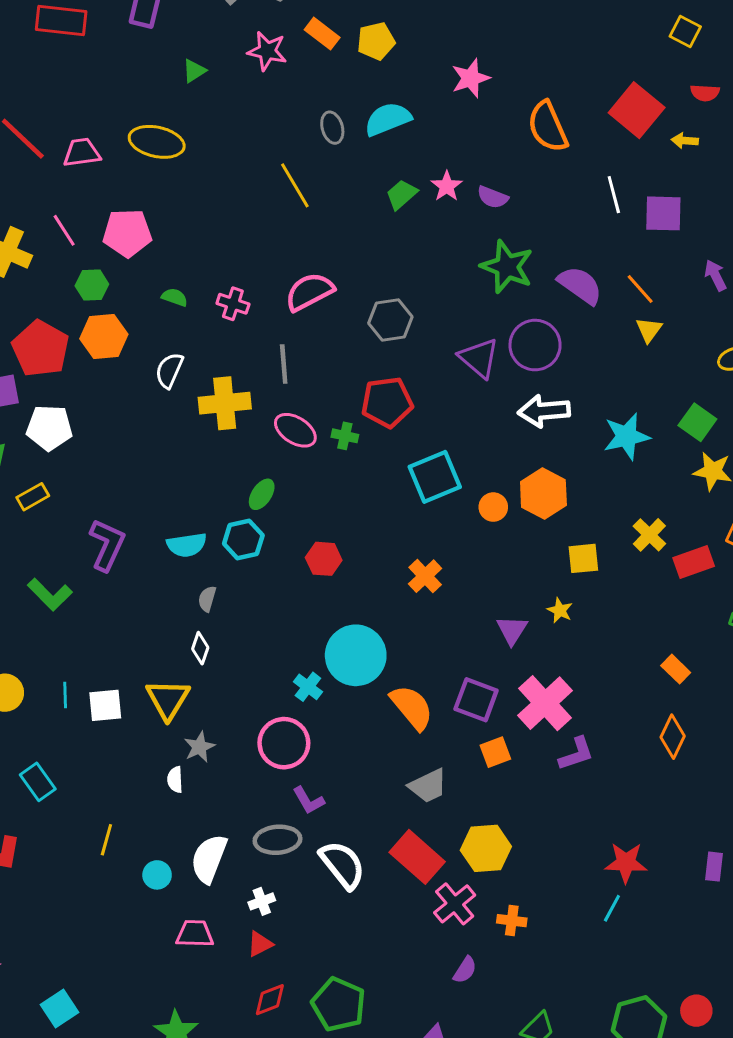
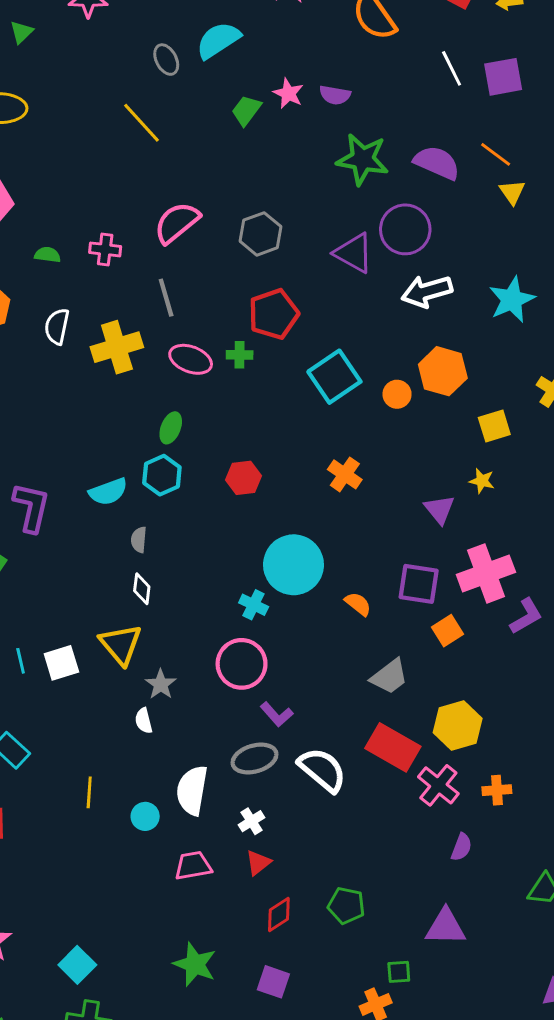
pink cross: (545, 703) -> (486, 573), turned 34
orange semicircle: (412, 707) -> (358, 604), size x0.6
green pentagon: (339, 1004) -> (346, 906), size x0.7

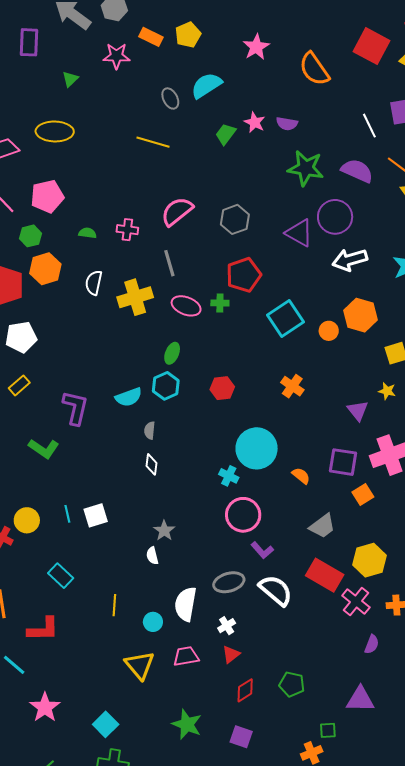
white line: (452, 68) -> (369, 126), moved
yellow line: (141, 123) -> (153, 142), turned -32
yellow triangle: (121, 644) -> (140, 665), moved
pink circle: (242, 664) -> (243, 515), moved
purple L-shape: (277, 714) -> (262, 550), moved

